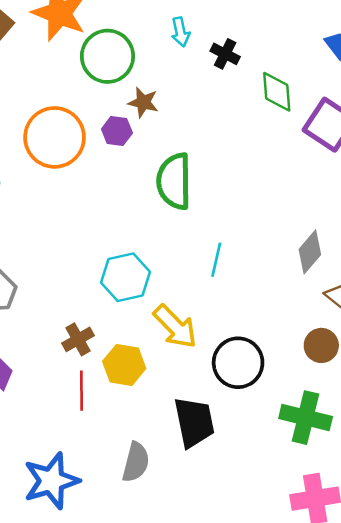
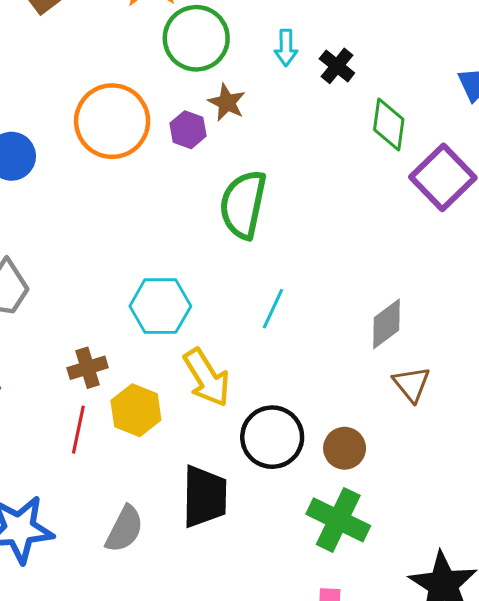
cyan arrow: (180, 32) -> (286, 48), moved
brown circle: (321, 345) -> (345, 448), moved

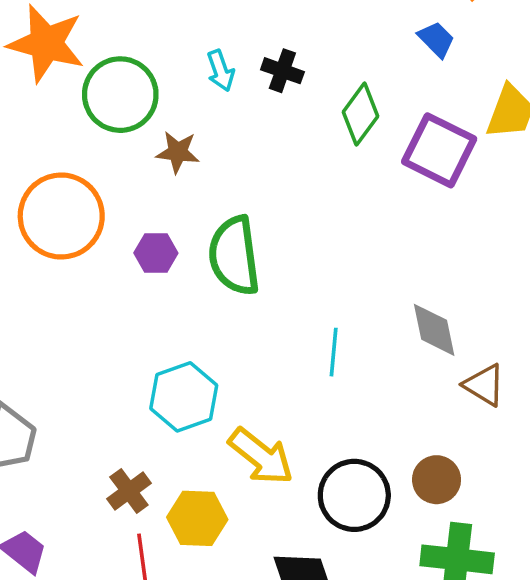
green diamond: (389, 124) -> (361, 114), turned 48
purple hexagon: (188, 130) -> (156, 253), moved
cyan line: (273, 309) -> (334, 352), moved
gray diamond: (386, 324) -> (434, 330), turned -45

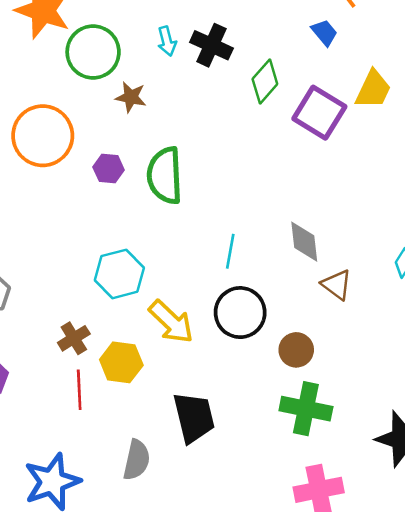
black cross: (282, 71) -> (211, 45), size x1.4
black circle: (354, 495) -> (240, 313), moved

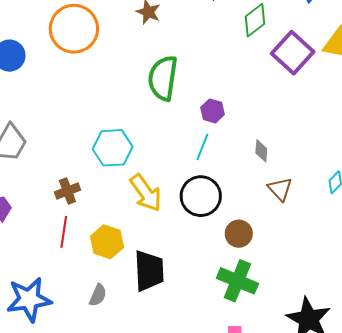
purple hexagon: (109, 168) -> (212, 111), moved
gray diamond: (304, 242) -> (261, 151), size x0.7
yellow hexagon: (121, 362) -> (107, 242), moved
gray semicircle: (137, 460) -> (98, 295), size x0.7

